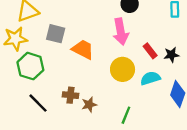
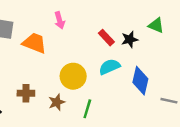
pink arrow: (121, 32) -> (60, 20), moved, size x0.6
yellow circle: (123, 69) -> (73, 76), moved
brown star: (89, 105) -> (57, 102), moved

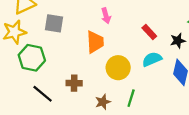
black star: (130, 39) -> (178, 41), moved
orange trapezoid: (34, 43) -> (95, 42), moved, turned 65
brown star: (57, 102) -> (103, 102), moved

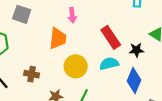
red rectangle: (149, 32) -> (111, 37), size x1.5

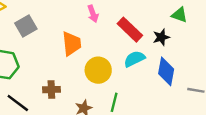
gray square: (22, 14) -> (26, 26), turned -36
pink arrow: (72, 15) -> (93, 14), moved

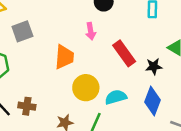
cyan semicircle: (134, 59) -> (116, 97), moved
brown cross: (51, 90) -> (27, 106), moved

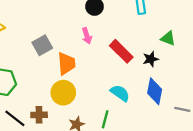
gray square: (22, 31) -> (42, 45), moved
yellow circle: (86, 88) -> (63, 93), moved
cyan semicircle: (116, 97) -> (120, 93), turned 60

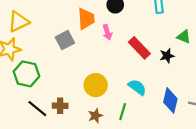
orange trapezoid: (66, 64) -> (86, 19), moved
blue diamond: (155, 91) -> (170, 100), moved
yellow circle: (63, 93) -> (96, 85), moved

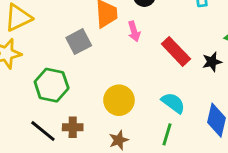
green hexagon: (26, 74) -> (52, 85), moved
green line: (123, 112) -> (167, 134), moved

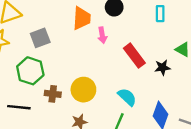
gray square: (79, 42) -> (40, 38), moved
brown cross: (73, 127) -> (53, 94), moved
black line: (43, 131) -> (19, 107), turned -40

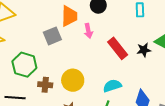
gray square: (40, 38) -> (52, 36), moved
black star: (162, 67) -> (144, 50), moved
cyan semicircle: (127, 97) -> (112, 86), turned -60

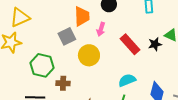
pink arrow: (88, 31) -> (101, 29), turned 32
yellow circle: (73, 80) -> (89, 55), moved

